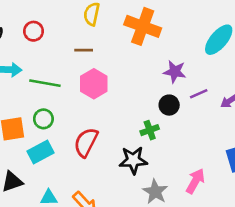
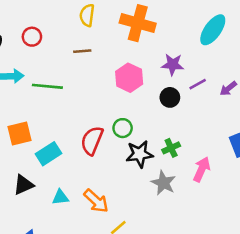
pink hexagon: (94, 84) -> (129, 78), moved
green circle: (43, 119) -> (123, 128), moved
green cross: (150, 130) -> (171, 148), moved

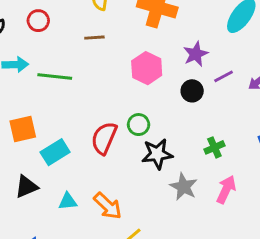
purple star: (173, 65) -> (196, 54), turned -30
green cross: (171, 148) -> (214, 147), moved
pink arrow: (202, 169) -> (226, 189), moved

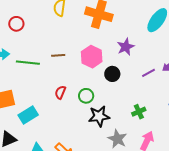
brown line: (94, 38) -> (58, 55), moved
purple line: (224, 76) -> (148, 73), moved
black circle: (192, 91) -> (112, 74), moved
red semicircle: (104, 138) -> (60, 92), moved, size x0.6

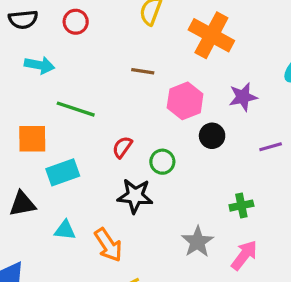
brown line: (58, 55) -> (143, 71), moved
green line: (28, 63) -> (76, 109), moved
black star: (99, 116) -> (135, 196), moved

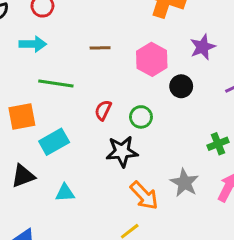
cyan arrow: (39, 65) -> (33, 44), moved
brown line: (143, 71) -> (100, 48), moved
orange arrow: (108, 245) -> (144, 196), moved

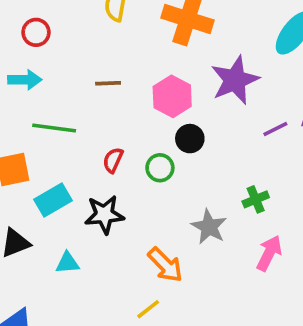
purple star: (203, 47) -> (235, 80), size x1.5
black circle: (181, 86) -> (190, 139), moved
black star: (122, 152) -> (104, 215), moved
gray star: (185, 183) -> (209, 227), moved

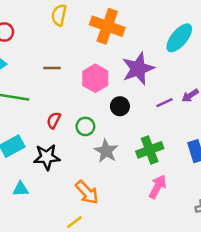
black circle: (190, 139) -> (120, 106), moved
green cross: (256, 199) -> (150, 150), size x1.5
gray star: (209, 227) -> (106, 151), moved

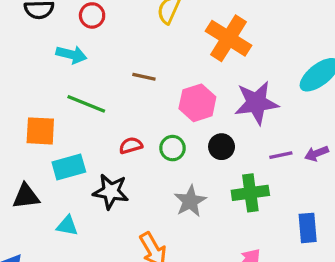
red semicircle: (54, 120) -> (131, 146), turned 35
green circle: (85, 126) -> (173, 148), moved
green cross: (150, 150) -> (250, 193), moved

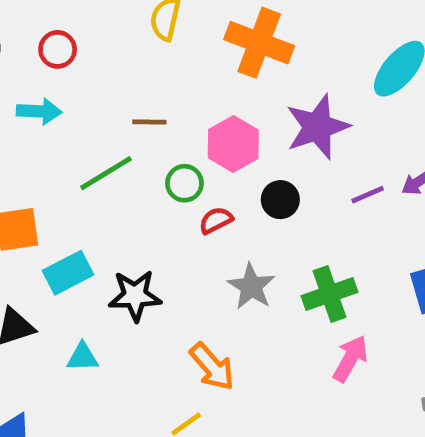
green line: (86, 104) -> (106, 173), moved, turned -42
red semicircle: (131, 146) -> (216, 220), moved
green circle: (173, 148) -> (184, 183), moved
green cross: (250, 193) -> (330, 294), moved

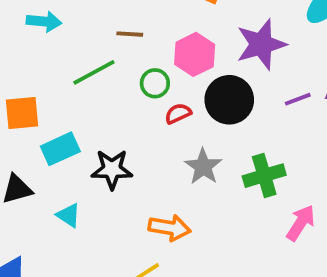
black circle: (280, 200) -> (229, 100), size x1.6
cyan triangle: (83, 357) -> (69, 215), turned 32
pink arrow: (350, 359) -> (301, 223), moved
orange arrow: (212, 367) -> (169, 228), turned -42

